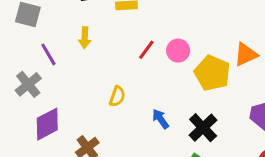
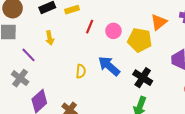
red line: (146, 50) -> (90, 27), moved
blue arrow: (160, 119) -> (109, 66), moved, size x1.6

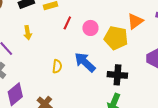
black cross: (143, 78) -> (117, 75), turned -30

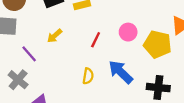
red line: (67, 23) -> (96, 40), moved
yellow arrow: (28, 33) -> (55, 36), turned 56

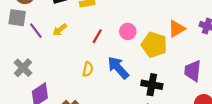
purple line: (29, 54) -> (36, 31), moved

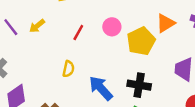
yellow pentagon: (154, 45) -> (141, 41), turned 30
blue arrow: (118, 68) -> (101, 88), moved

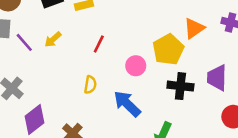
pink circle: (112, 27) -> (136, 66), moved
black cross: (139, 85) -> (180, 86), moved

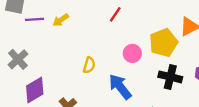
purple line: (24, 42) -> (35, 19), turned -60
red line: (99, 44) -> (115, 14), moved

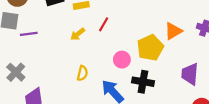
yellow arrow: (61, 20) -> (78, 34), moved
black cross: (170, 77) -> (143, 82), moved

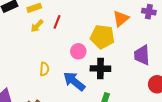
yellow arrow: (78, 34) -> (37, 26), moved
yellow pentagon: (150, 48) -> (102, 37), turned -30

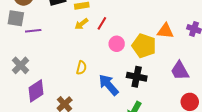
orange triangle: (121, 19) -> (165, 31), turned 36
pink circle: (78, 51) -> (117, 44), moved
purple trapezoid: (142, 55) -> (180, 71), turned -35

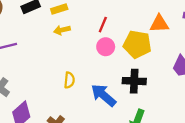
red line: (102, 23) -> (103, 25), moved
yellow arrow: (81, 24) -> (62, 30), turned 32

